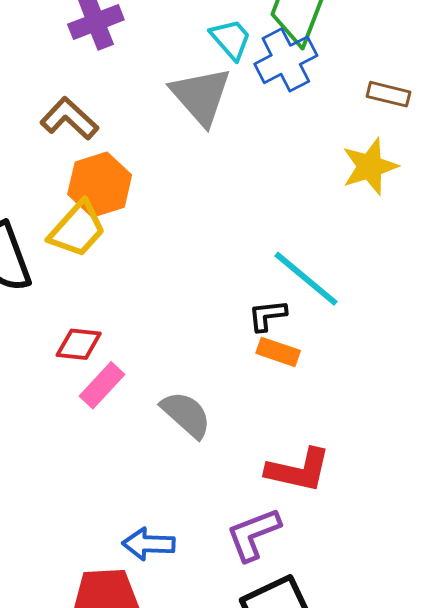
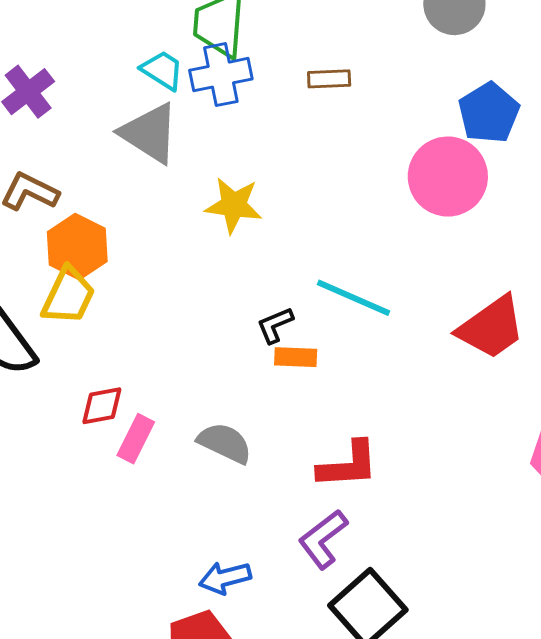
blue cross: (286, 60) -> (221, 75), turned 32
yellow star: (370, 166) -> (234, 205), moved, turned -30
cyan line: (306, 279) -> (354, 298), moved

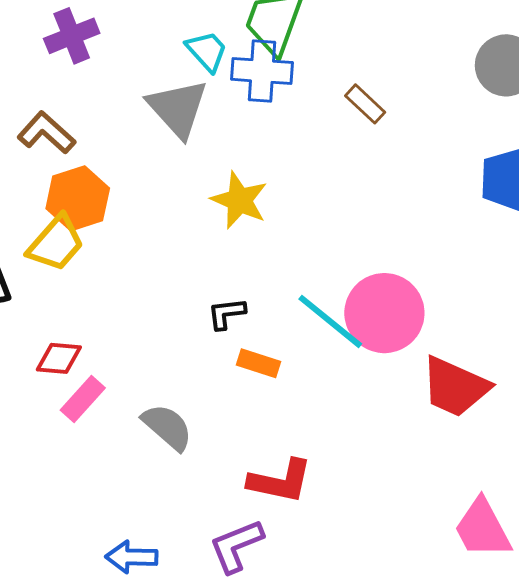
brown rectangle: (329, 79) -> (365, 104), turned 30
pink circle: (448, 177) -> (384, 313), moved
black L-shape: (275, 325) -> (226, 314), moved
red trapezoid: (491, 327) -> (455, 387), turned 44

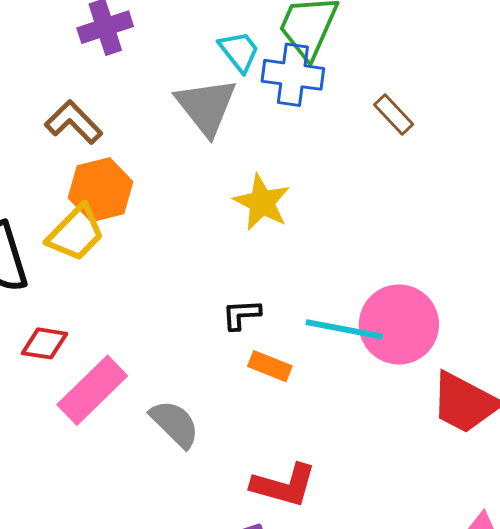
cyan line: (330, 321) -> (344, 329), turned -32
red diamond: (59, 358) -> (45, 343), moved
pink rectangle: (83, 399) -> (92, 390), size x1.5

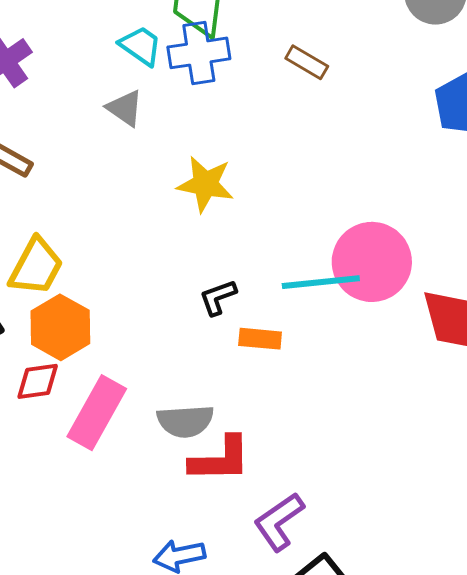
gray triangle: (206, 107) -> (125, 108), size x0.6
orange hexagon: (101, 190) -> (60, 327), moved
gray semicircle: (175, 424) -> (185, 421), turned 148
red L-shape: (284, 485) -> (220, 459), moved

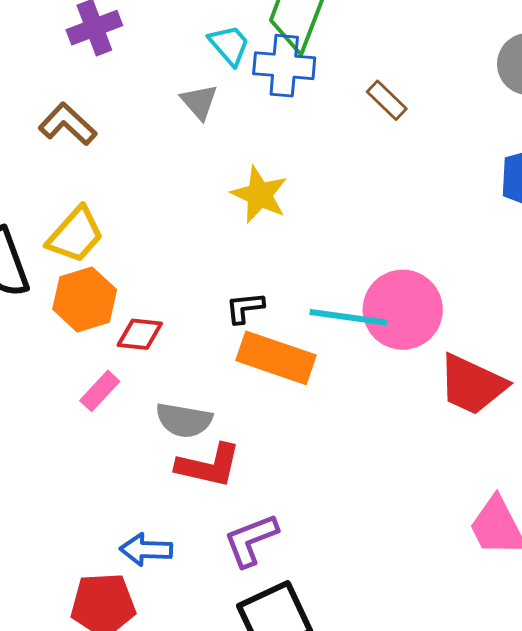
orange rectangle: (260, 339) -> (276, 358), size x1.8
red diamond: (38, 381) -> (140, 334), moved
pink rectangle: (97, 413) -> (100, 391), size x0.6

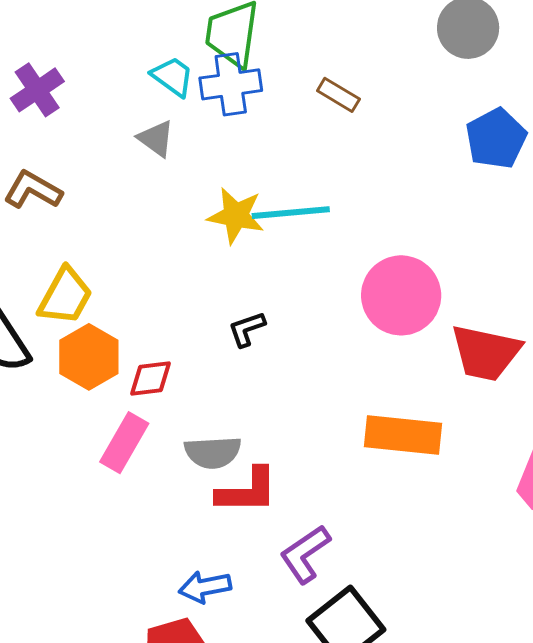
cyan line: (348, 317) -> (291, 213), moved
orange rectangle: (276, 358) -> (403, 435), moved
pink rectangle: (100, 391) -> (124, 443), size x1.4

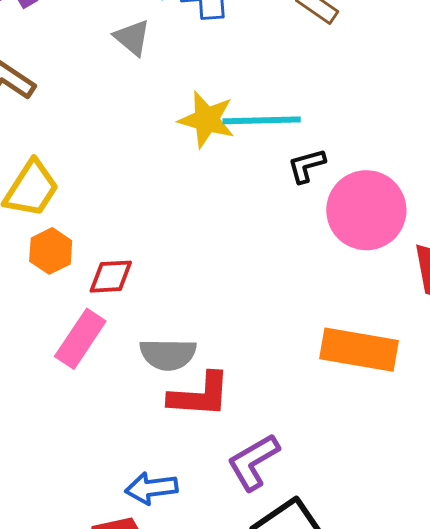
black L-shape: (247, 329) -> (307, 166), moved
orange hexagon: (89, 357) -> (51, 251), size x0.7

